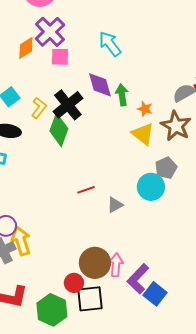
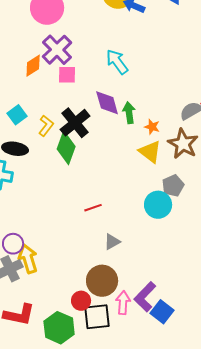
gray triangle: (115, 205) -> (112, 242), moved
pink arrow: (116, 265) -> (123, 303), moved

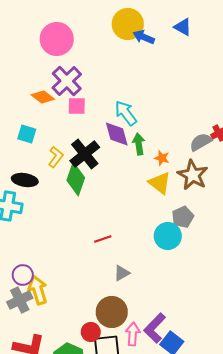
cyan arrow: (117, 62) -> (126, 113), moved
orange diamond: (33, 66) -> (43, 97), turned 70
cyan square: (17, 115) -> (27, 134), moved, turned -36

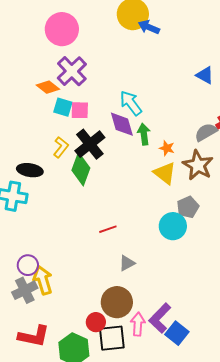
blue triangle: (183, 27) -> (205, 75), moved
pink square: (77, 106) -> (80, 110), moved
cyan square: (27, 134) -> (63, 107), moved

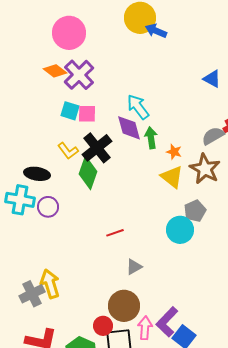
orange diamond: (48, 87) -> (55, 71), moved
yellow L-shape: (61, 147) -> (68, 151), turned 105
purple circle: (28, 265) -> (48, 207), moved

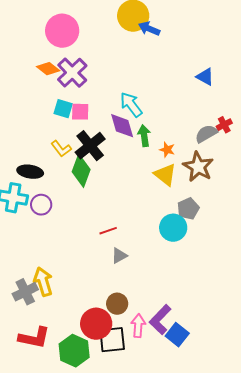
gray triangle: (134, 267) -> (119, 256), moved
brown circle: (124, 306) -> (117, 304), size x0.7
red circle: (103, 326) -> (96, 324), size x1.6

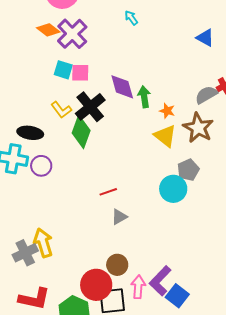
cyan arrow: (131, 105) -> (131, 18), moved, size x0.6

